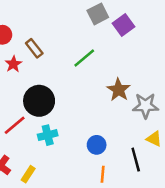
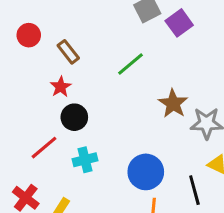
red star: (13, 64) -> (61, 87), moved
black circle: (39, 101) -> (74, 117), size x0.7
blue circle: (97, 145) -> (146, 172), size x1.5

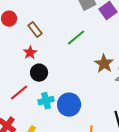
blue circle: (146, 172) -> (69, 105), moved

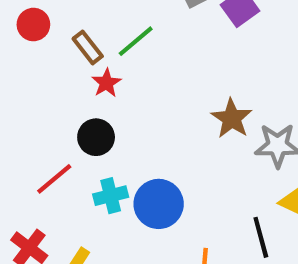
green line: (76, 38) -> (136, 41), moved
red star: (30, 53) -> (106, 83), moved

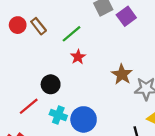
brown rectangle: (88, 47) -> (39, 26), moved
red star: (106, 83) -> (78, 57), moved
cyan cross: (111, 196) -> (58, 115), turned 35

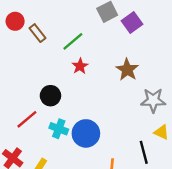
red circle: (18, 25) -> (15, 21), moved
brown star: (122, 74) -> (127, 70), moved

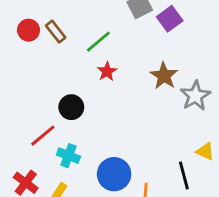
red circle: (15, 21) -> (29, 30), moved
gray star: (153, 100) -> (195, 96), moved, turned -30
cyan cross: (59, 129) -> (68, 156), moved
blue circle: (86, 133) -> (114, 174), moved

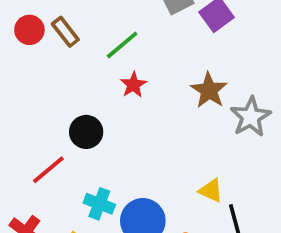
yellow triangle: (205, 151) -> (211, 191), moved
cyan cross: (68, 156) -> (99, 204), moved

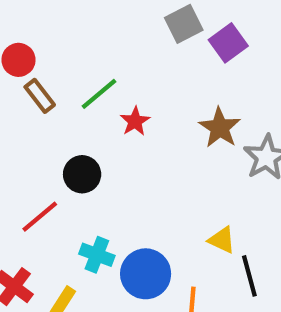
brown rectangle: (65, 32) -> (40, 96), moved
green line: (122, 45) -> (99, 94), moved

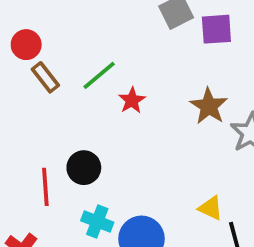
purple square: (228, 43) -> (216, 29), turned 32
black circle: (82, 174) -> (84, 168), moved
red line: (40, 217) -> (45, 187), turned -54

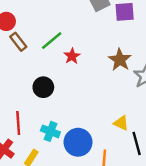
black circle: (84, 168) -> (43, 87), moved
red line: (45, 187) -> (18, 123), moved

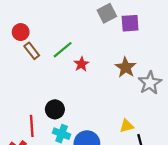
black circle: (43, 87) -> (55, 109), moved
yellow triangle: (121, 123) -> (127, 126), turned -40

